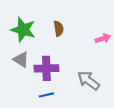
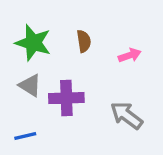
pink arrow: (103, 39) -> (130, 55), moved
blue line: (46, 95) -> (25, 136), moved

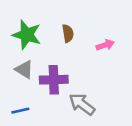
gray arrow: (126, 115) -> (82, 104), moved

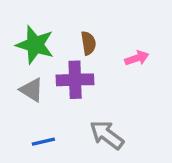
purple cross: (54, 80) -> (75, 80), moved
blue line: (20, 111) -> (43, 142), moved

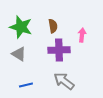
pink arrow: (137, 58) -> (82, 35), turned -64
purple cross: (75, 80) -> (59, 50), moved

